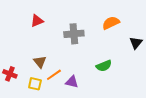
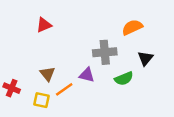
gray cross: (74, 34) -> (105, 52), moved
black triangle: (136, 43) -> (145, 58), moved
purple triangle: (72, 82) -> (87, 75), moved

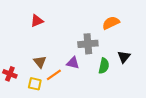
black triangle: (145, 58) -> (124, 57), moved
green semicircle: (124, 79) -> (104, 66), turned -56

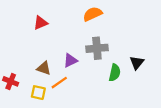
orange semicircle: (111, 23) -> (93, 14), moved
brown triangle: (40, 62) -> (44, 68), turned -32
purple triangle: (73, 63) -> (70, 60), moved, turned -40

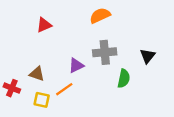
black triangle: (137, 63) -> (148, 56), moved
brown triangle: (44, 68) -> (37, 74), moved

